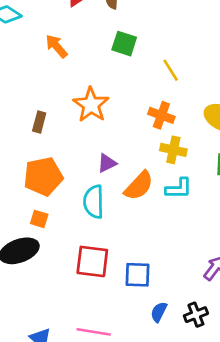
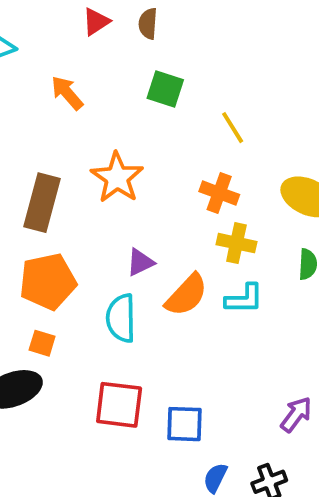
brown rectangle: (39, 122) -> (42, 203), size x1.8

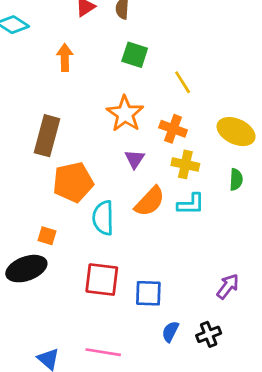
orange arrow: (67, 93) -> (65, 58), turned 40
orange star: (117, 178) -> (125, 114), moved
purple triangle: (140, 262) -> (135, 159), moved, turned -30
orange pentagon: (48, 282) -> (73, 182), moved

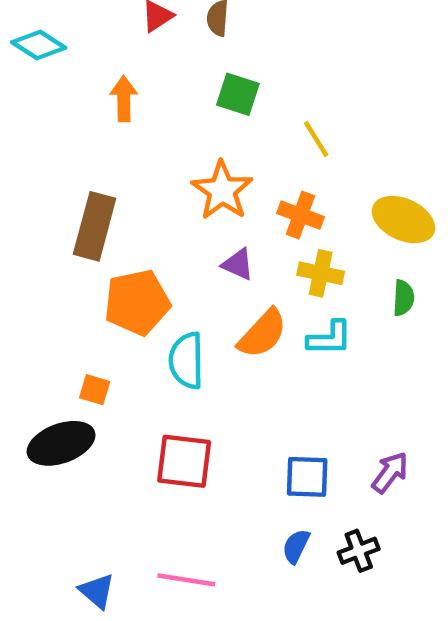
purple triangle: (135, 159) -> (238, 264), turned -40
blue square: (148, 293) -> (307, 477), moved

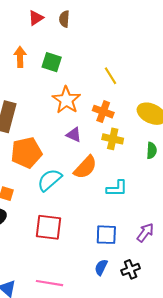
green square: (238, 94) -> (52, 62), moved
cyan L-shape: (330, 338) -> (117, 188), moved
cyan semicircle: (186, 361) -> (50, 180), turned 50

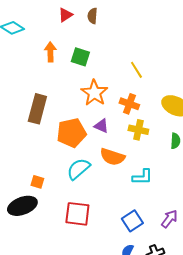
orange pentagon: (26, 153) -> (71, 133), moved
orange semicircle: (85, 167) -> (112, 157), turned 65
blue square: (106, 235) -> (132, 221), turned -35

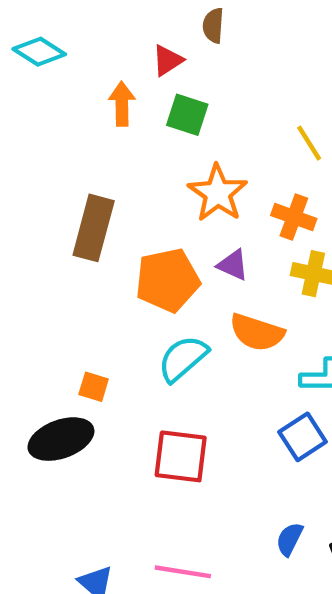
red triangle: (65, 15) -> (168, 60), moved
blue square: (132, 221) -> (303, 437), moved

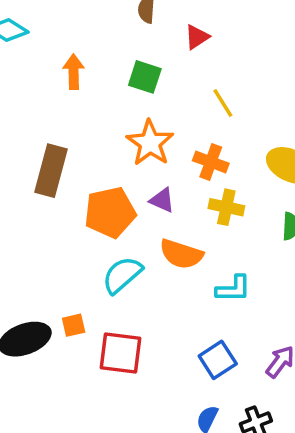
red triangle: (168, 60) -> (197, 37), moved
green square: (187, 115) -> (145, 77), moved
orange square: (94, 387) -> (74, 325), moved, turned -30
blue square: (303, 437) -> (218, 360), moved

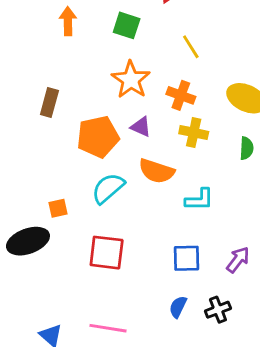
brown rectangle: (51, 171) -> (49, 103), size x0.7
orange square: (74, 325) -> (58, 208), moved
blue square: (218, 360) -> (187, 258), turned 32

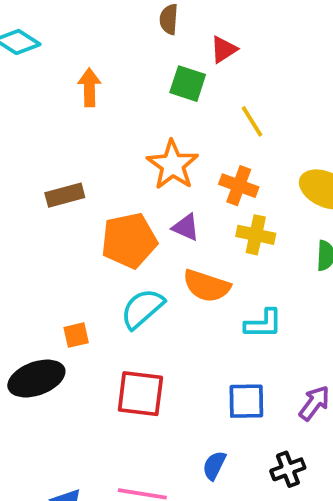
green square: (127, 25) -> (188, 84), moved
brown rectangle: (49, 103) -> (65, 195), turned 60
blue semicircle: (178, 307) -> (214, 465), moved

